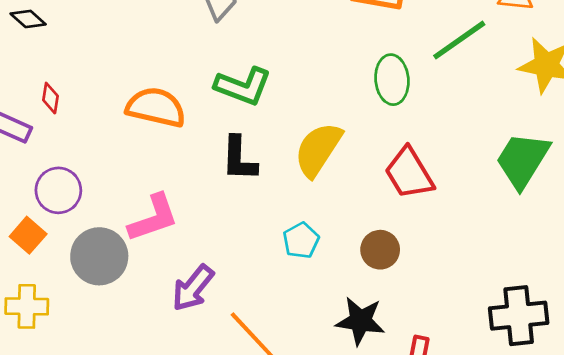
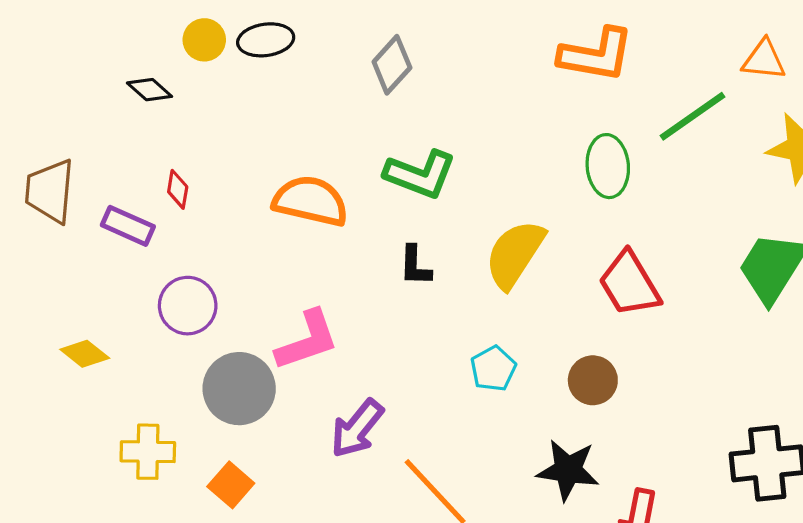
black L-shape: (239, 159) -> (415, 266), size x0.7
orange square: (28, 235) -> (231, 485), moved

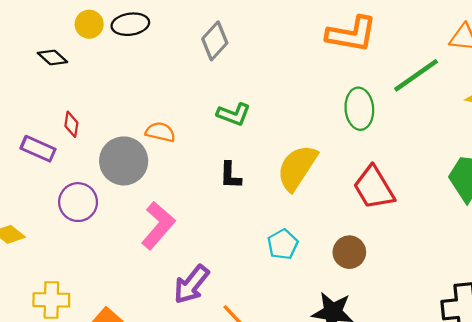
green L-shape: (420, 174) -> (234, 114), size x0.7
orange semicircle: (311, 201) -> (160, 132), size x0.6
pink L-shape: (307, 340) -> (158, 225), turned -30
gray circle: (239, 389) -> (124, 161), moved

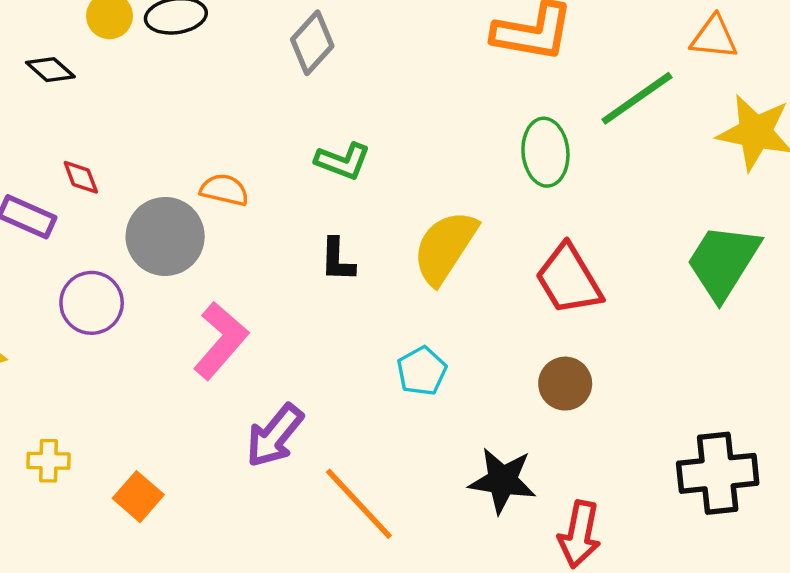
red diamond: (71, 124) -> (81, 177), turned -30
brown circle: (349, 252) -> (565, 384), moved
yellow cross: (51, 300) -> (49, 461), size x0.7

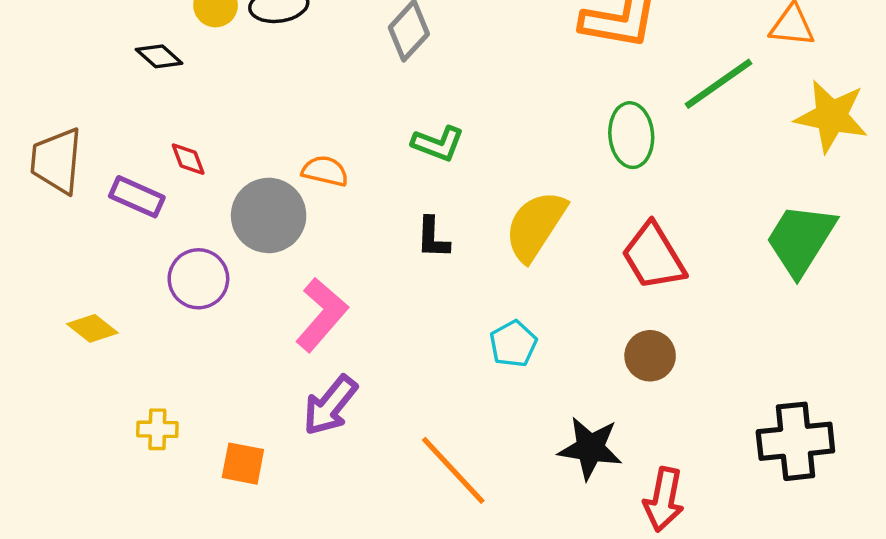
purple arrow: (275, 436) -> (330, 405), moved
orange square: (138, 497) -> (243, 464), turned -30

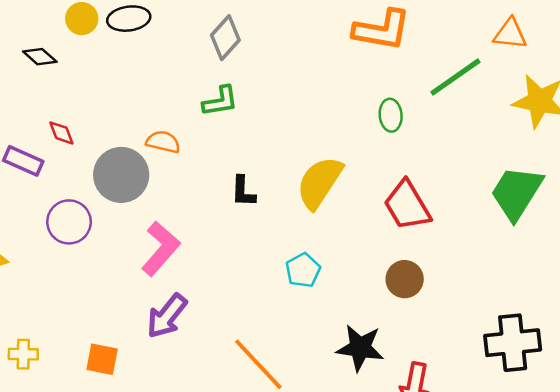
green ellipse: (631, 135) -> (391, 115), size x0.7
green L-shape: (438, 144) -> (220, 101), moved, turned -30
yellow cross: (157, 429) -> (23, 354), moved

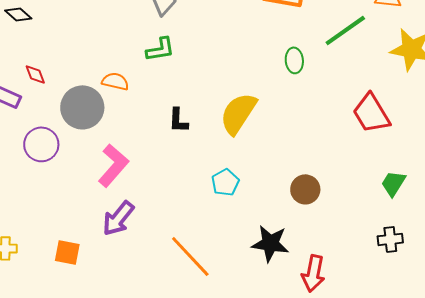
green trapezoid: (516, 193) -> (393, 183), moved, size x0.6
red trapezoid: (407, 205) -> (371, 113), moved
black cross: (513, 343) -> (390, 239), size x0.6

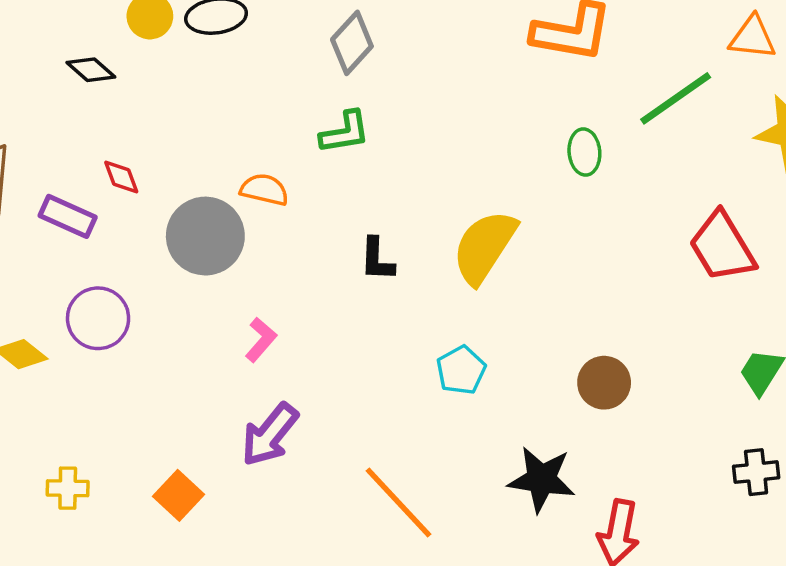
purple circle: (41, 144) -> (98, 318), moved
pink L-shape: (113, 165) -> (261, 340), size x0.6
orange square: (67, 252) -> (179, 495), turned 32

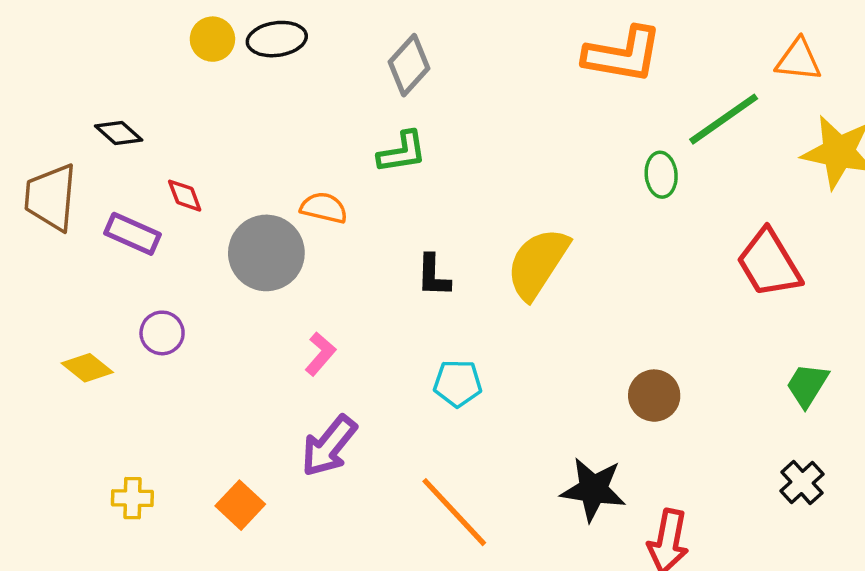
black diamond: (91, 70) -> (119, 133), moved
green ellipse: (584, 152) -> (661, 175), moved
purple circle: (98, 318) -> (162, 333), size x0.7
cyan pentagon: (461, 370) -> (458, 383), moved, turned 30
black cross: (756, 472) -> (802, 482), turned -36

